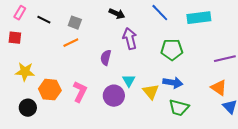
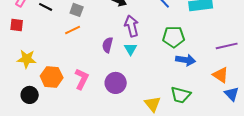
cyan triangle: (129, 81) -> (131, 49), moved
blue arrow: (173, 83) -> (186, 60), moved
yellow triangle: (151, 92) -> (153, 104), moved

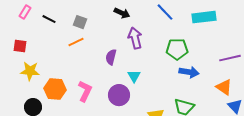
red square: (17, 25) -> (20, 46), moved
cyan triangle: (131, 49) -> (134, 76), moved

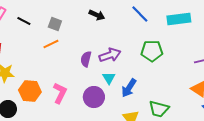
purple arrow: (135, 38) -> (110, 55), moved, turned 85
blue arrow: (189, 72) -> (129, 88), moved, turned 114

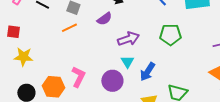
purple semicircle: (86, 59) -> (104, 19), moved, turned -140
orange hexagon: (30, 91) -> (53, 87), moved

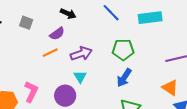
orange line: (69, 28) -> (50, 53), moved
blue arrow: (147, 72) -> (124, 78), moved

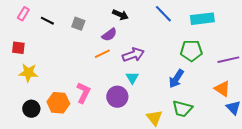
green pentagon: (123, 50) -> (191, 51), moved

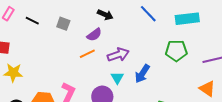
blue arrow: (176, 79) -> (142, 74), moved

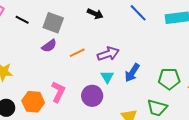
gray square: (63, 24) -> (53, 23), size x1.5
purple semicircle: (94, 35) -> (49, 46), moved
green pentagon: (176, 51) -> (169, 79), moved

